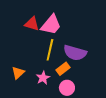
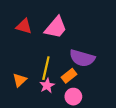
red triangle: (32, 24) -> (24, 26), moved
yellow line: (50, 50) -> (46, 68), moved

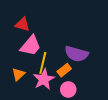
pink trapezoid: (56, 27) -> (31, 46), moved
pink star: (47, 86) -> (44, 79), size x1.5

